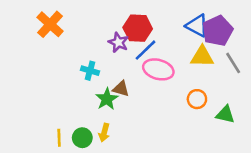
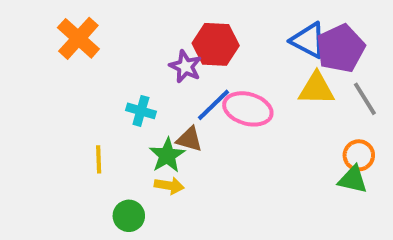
blue line: (145, 50) -> (214, 105), moved
orange circle: (197, 99) -> (359, 155), moved
yellow arrow: (104, 133) -> (169, 186), moved, turned -96
yellow line: (59, 138) -> (99, 159), moved

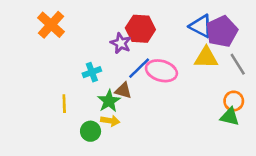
cyan cross: (141, 111) -> (92, 72), turned -36
green circle: (129, 216) -> (91, 131), moved

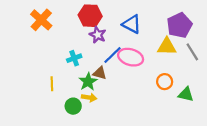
blue triangle: (201, 26) -> (132, 24), moved
red hexagon: (140, 29) -> (90, 16), moved
orange circle: (234, 101) -> (165, 82), moved

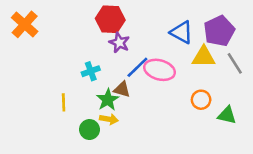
orange cross: (41, 20) -> (25, 24), moved
blue triangle: (132, 24) -> (182, 32), moved

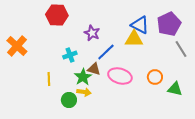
red hexagon: (110, 19) -> (57, 15), moved
orange cross: (25, 24) -> (17, 46), moved
yellow triangle: (204, 57) -> (134, 39), moved
pink ellipse: (160, 70) -> (120, 76), moved

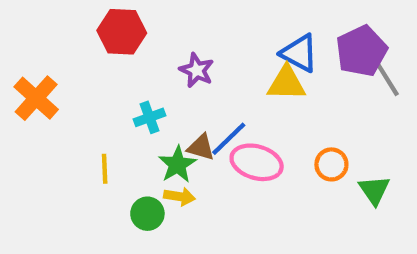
gray line: (181, 49) -> (387, 79), moved
blue line: (106, 52) -> (229, 139), moved
green triangle: (175, 89) -> (374, 190), turned 42

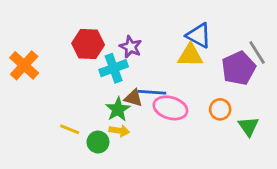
red hexagon: (122, 32) -> (88, 44), moved
purple pentagon: (361, 51) -> (239, 68), moved
cyan cross: (150, 117) -> (114, 68), moved, size x1.4
blue line: (229, 139) -> (152, 92), turned 48
yellow line: (105, 169) -> (70, 129), moved, turned -66

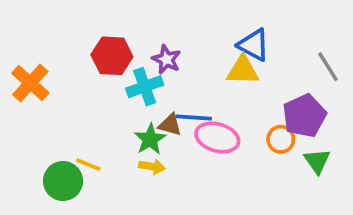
purple pentagon: (239, 68) -> (304, 116), moved
green circle: (98, 142) -> (63, 181), moved, size x1.4

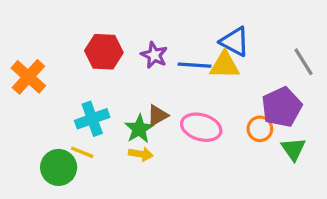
cyan cross: (145, 87) -> (92, 119), moved
blue line: (194, 117) -> (194, 65), moved
brown triangle: (170, 125) -> (158, 115), turned -45

